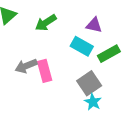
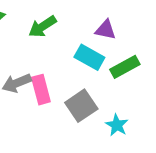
gray square: (89, 83) -> (81, 106), moved
cyan star: (93, 102) -> (117, 125), moved

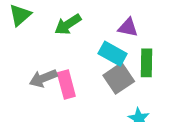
green rectangle: (125, 67) -> (146, 63), turned -60
gray square: (81, 106) -> (119, 78), moved

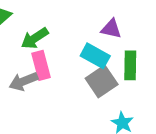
green arrow: (68, 24) -> (35, 38), moved
pink rectangle: (66, 84) -> (41, 65), moved

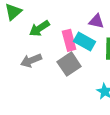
pink rectangle: (41, 65) -> (69, 40), moved
gray square: (102, 81) -> (69, 64), moved

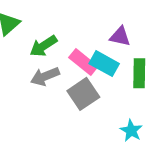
pink rectangle: (69, 40) -> (83, 62), turned -36
gray arrow: (31, 60) -> (45, 76), moved

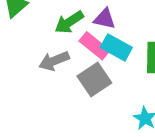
purple triangle: (120, 36) -> (105, 19), moved
green arrow: (43, 46) -> (69, 22), moved

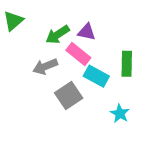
cyan rectangle: (116, 47) -> (96, 76), moved
gray square: (94, 79) -> (69, 96), moved

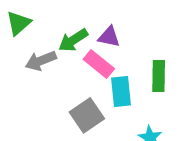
gray arrow: (45, 66) -> (41, 61), moved
cyan rectangle: (96, 76) -> (121, 91), turned 55

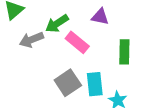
purple triangle: (109, 37) -> (100, 17), moved
cyan rectangle: (121, 91) -> (95, 84), moved

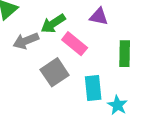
gray square: (68, 83) -> (55, 72), moved

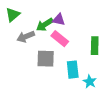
purple triangle: (99, 16) -> (59, 20), moved
gray square: (55, 72) -> (46, 59), turned 36

